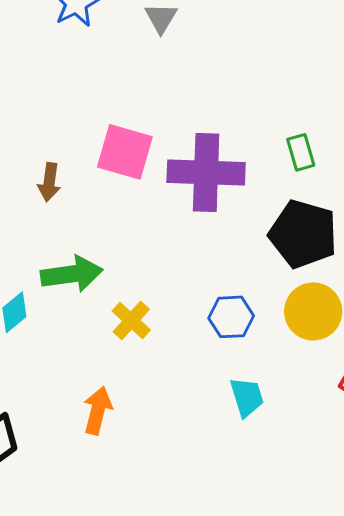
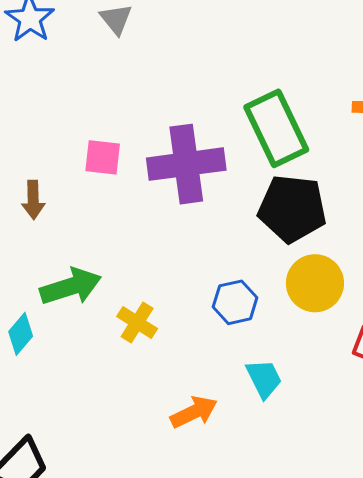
pink square: (125, 152) -> (103, 157), size x0.7
green rectangle: (301, 152) -> (276, 128), size x2.0
orange arrow: (98, 410) -> (194, 412), moved, turned 60

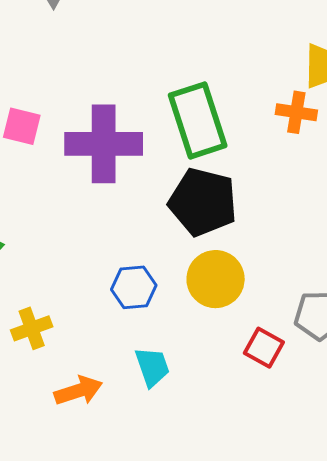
yellow cross: (137, 322) -> (32, 328), moved, turned 30

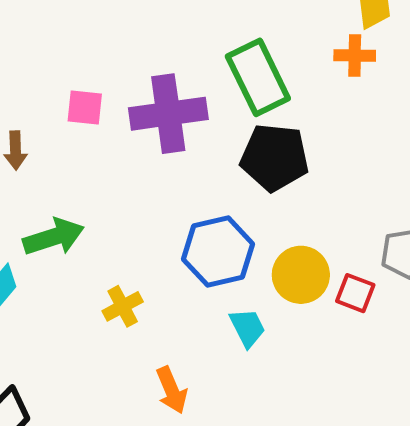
yellow circle: (216, 279) -> (301, 275), moved
blue hexagon: (134, 287) -> (218, 252), size x1.6
orange arrow: (78, 391) -> (172, 390), moved, turned 93

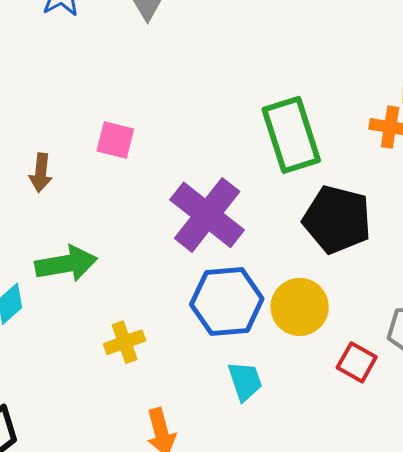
purple cross: (168, 114) -> (207, 215), moved, turned 38
black pentagon: (275, 157) -> (337, 219), moved
yellow circle: (301, 275) -> (300, 307), moved

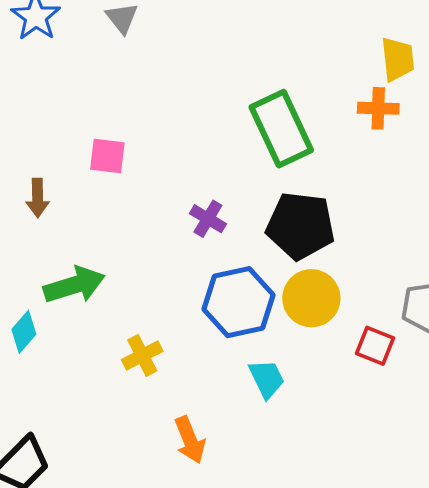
purple cross: (207, 215) -> (208, 219), size x0.5
black pentagon: (337, 219) -> (300, 226), moved

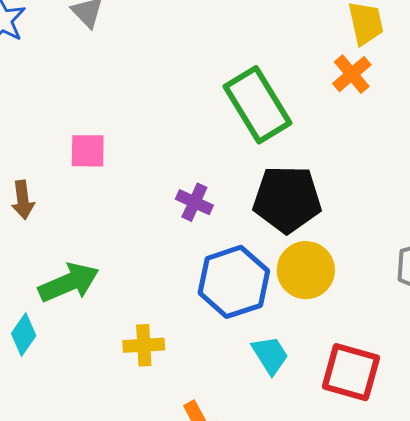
orange cross: (378, 108) -> (352, 74), turned -36
red square: (375, 346) -> (351, 372), moved, size x1.5
yellow cross: (142, 355) -> (144, 345), turned 30

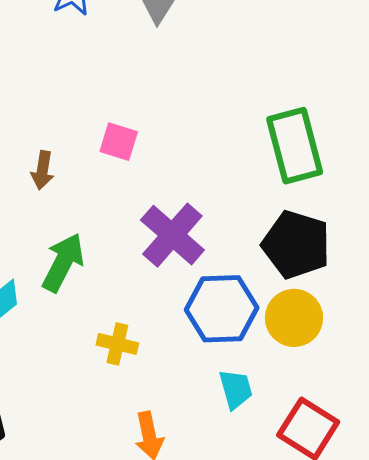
purple cross: (194, 202) -> (172, 235), moved, size x1.8
green arrow: (69, 283) -> (63, 263), turned -56

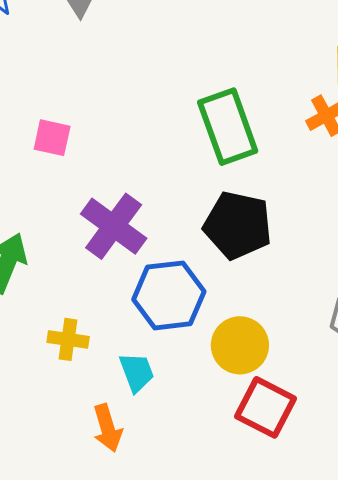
yellow circle: (294, 318) -> (240, 345), moved
cyan trapezoid: (236, 389) -> (137, 372), moved

